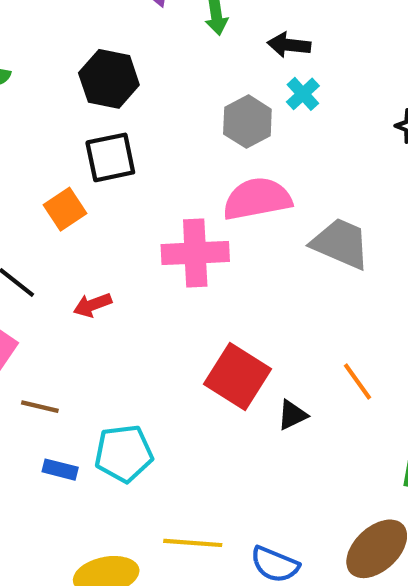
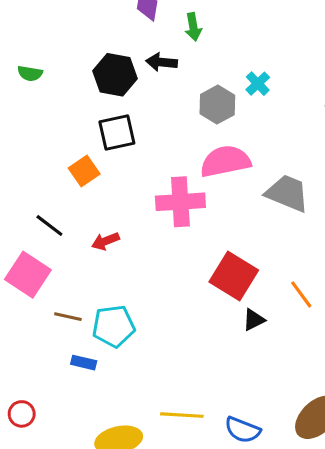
black arrow: (289, 45) -> (162, 62), moved
red square: (237, 376) -> (234, 276), moved
cyan pentagon: (124, 453) -> (114, 326), moved

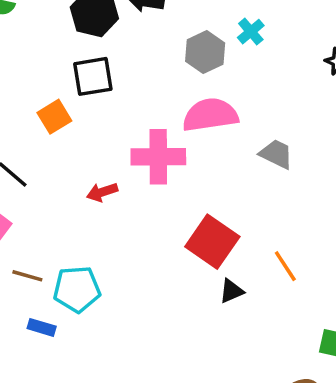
gray trapezoid: (287, 193) -> (276, 154), size x0.7
red arrow: (105, 241) -> (102, 192), moved

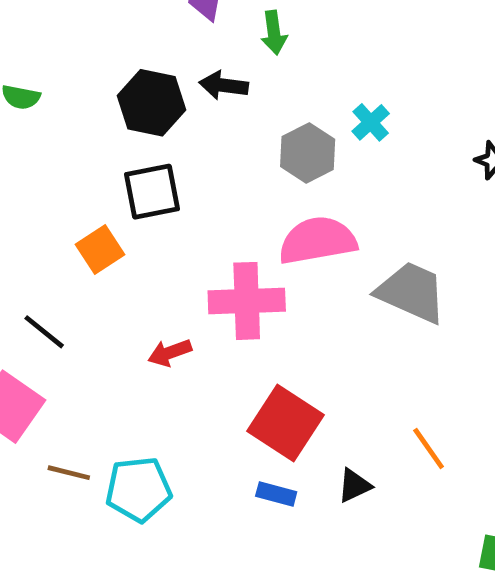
gray trapezoid: (276, 154) -> (411, 292), size x1.5
red square: (212, 242) -> (285, 423), moved
blue rectangle: (42, 327) -> (276, 494), moved

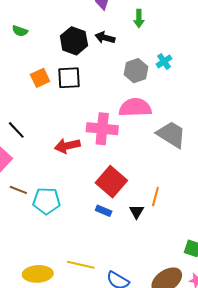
green arrow: (274, 33) -> (139, 19), moved
orange square: (100, 249) -> (40, 78), moved
red arrow: (170, 353) -> (67, 146), size x1.4
orange line: (429, 449) -> (155, 196), moved, turned 42
black triangle: (354, 485) -> (137, 212), turned -42

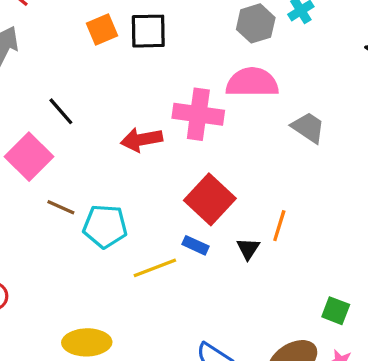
gray trapezoid: (171, 134) -> (308, 127), size x0.7
yellow line: (81, 265) -> (155, 268), moved, turned -36

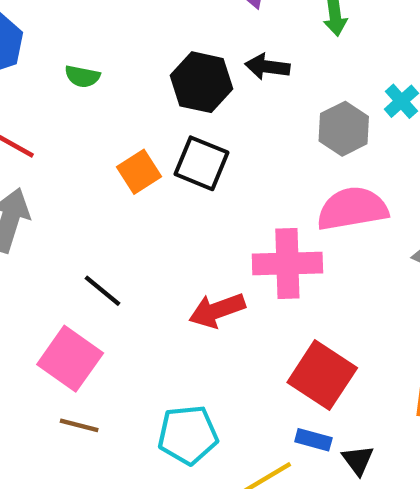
black square: (148, 31) -> (202, 163), turned 33
brown line: (61, 207) -> (79, 425), moved
black triangle: (248, 249) -> (358, 460), moved

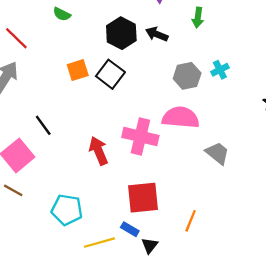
red arrow: (217, 310) -> (98, 151), turned 72
red square: (322, 375) -> (143, 198), turned 36

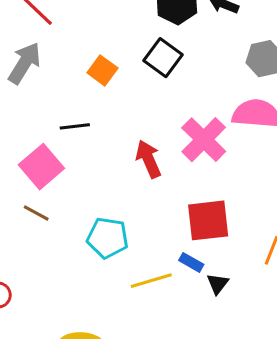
orange square: (78, 70) -> (102, 70), moved, turned -35
black line: (43, 125) -> (75, 126), turned -60
pink cross: (140, 136) -> (204, 140), turned 32

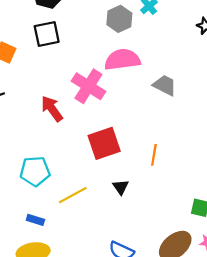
black square: (163, 58) -> (47, 34), turned -36
blue rectangle: (191, 262) -> (35, 220), moved

